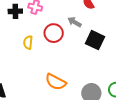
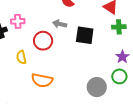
orange semicircle: (56, 82) -> (42, 80), moved

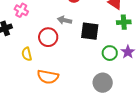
pink cross: (18, 21) -> (21, 10), moved, turned 32
green circle: (119, 76) -> (110, 53), moved

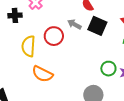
black square: (90, 31) -> (97, 26), moved
yellow semicircle: (27, 54) -> (29, 46), size x1.5

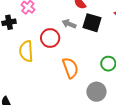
orange semicircle: (42, 74) -> (70, 68), moved, turned -130

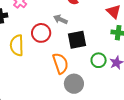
black square: (92, 23) -> (77, 40), moved, turned -30
gray circle: (96, 92) -> (74, 84), moved

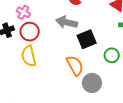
gray arrow: (60, 19) -> (67, 22), size x1.5
red circle: (41, 33) -> (30, 32), moved

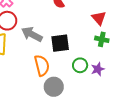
gray arrow: (67, 22) -> (32, 34), moved

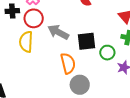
green circle: (80, 65) -> (107, 53), moved

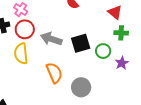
orange semicircle: (68, 63) -> (54, 73), moved

